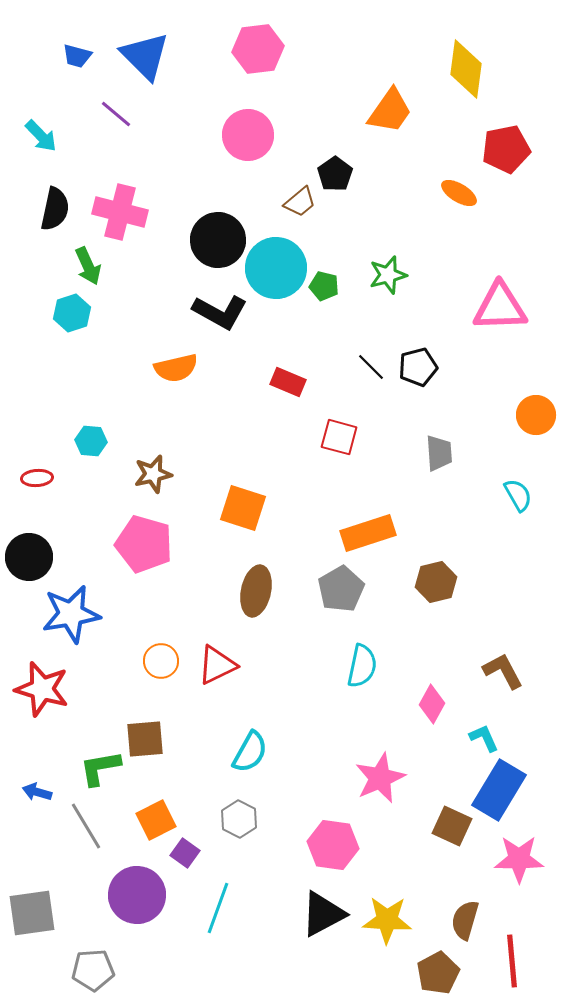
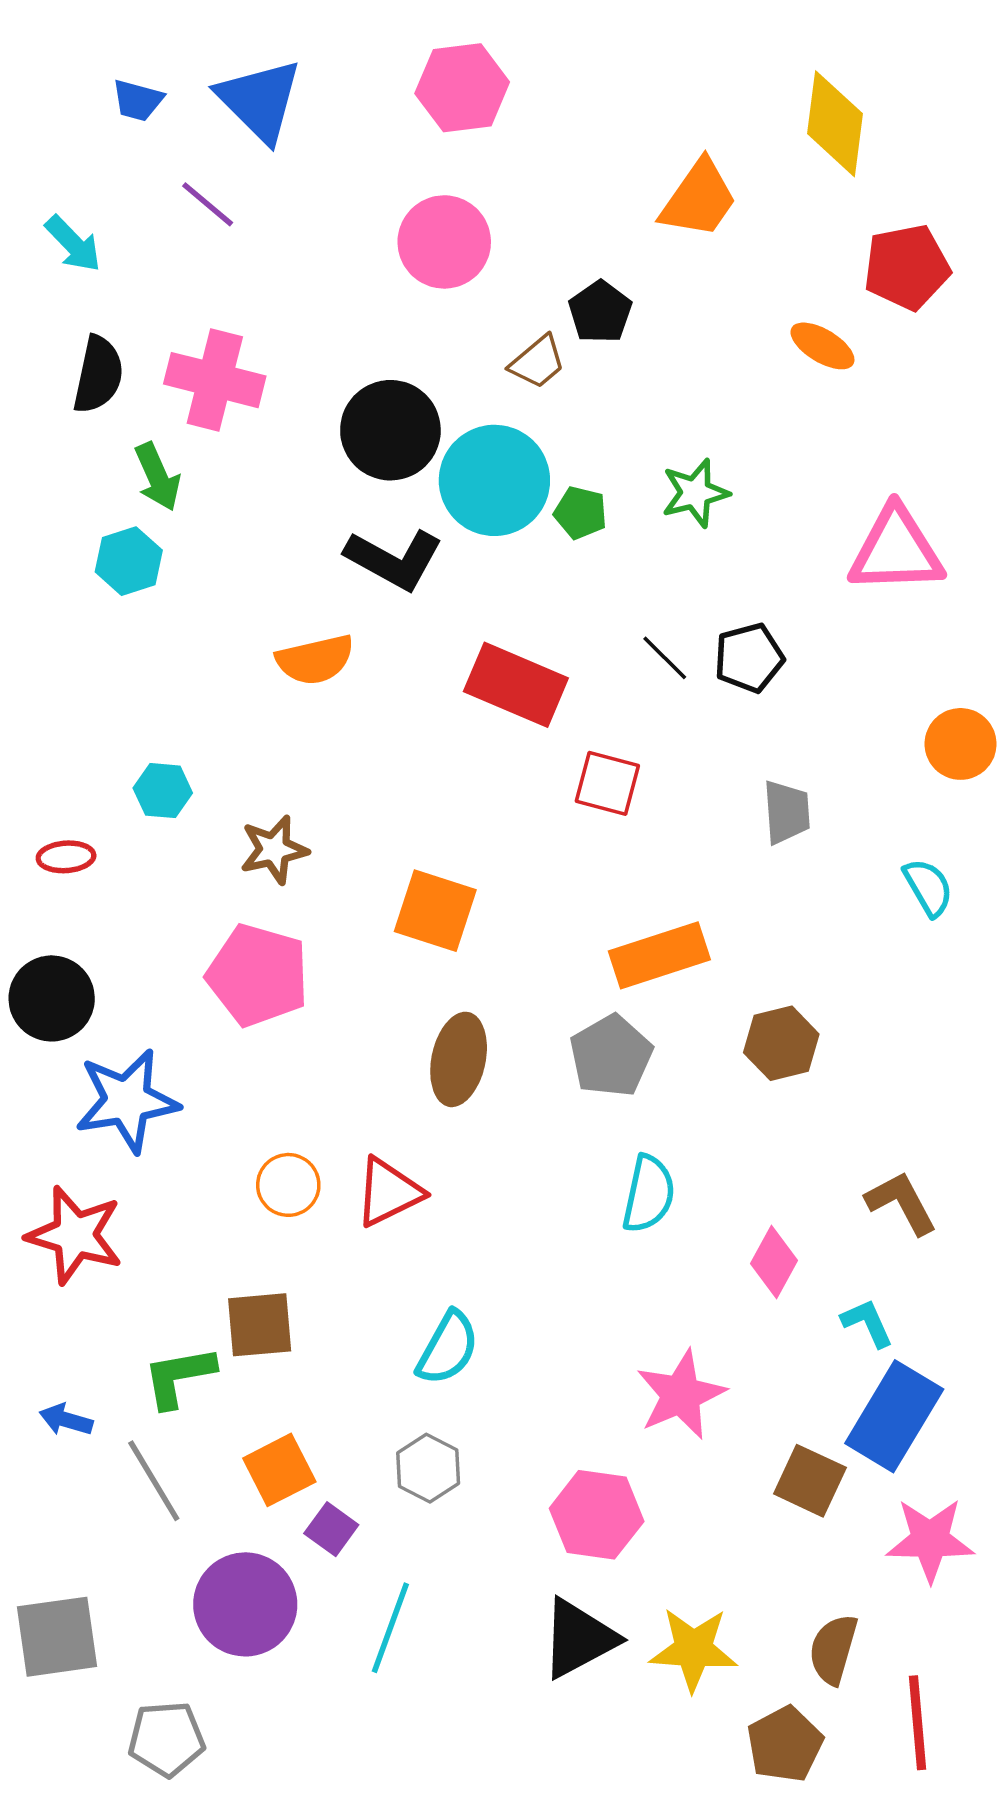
red rectangle: (288, 382) -> (516, 685), size x1.6

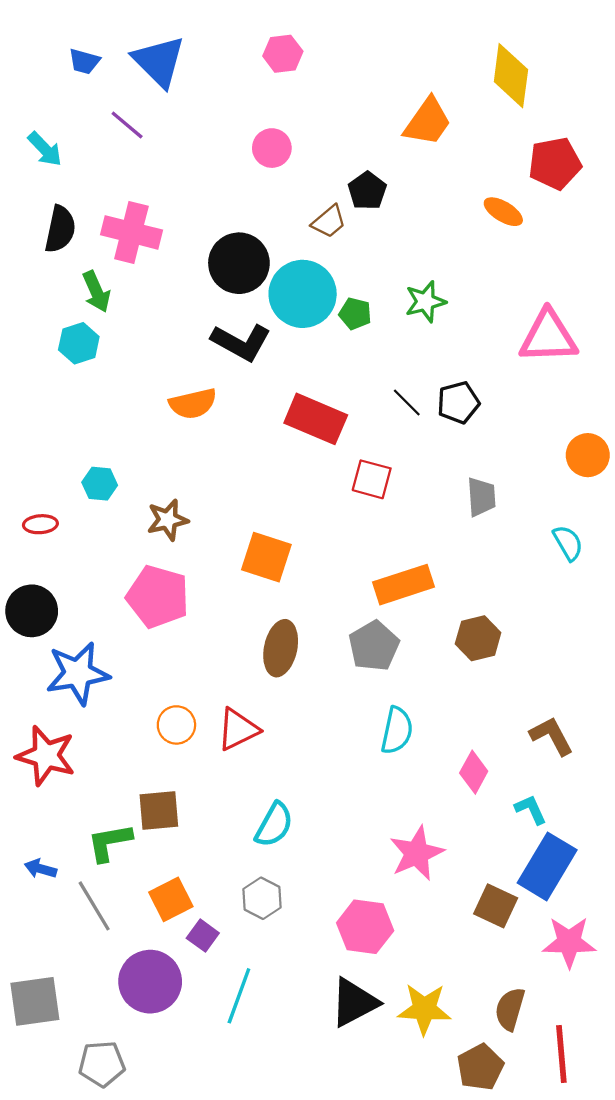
pink hexagon: (462, 88) -> (283, 54), size x0.7
pink circle: (444, 242) -> (272, 148), size x0.7

